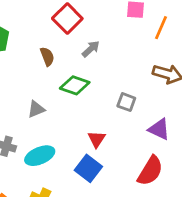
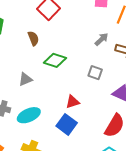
gray arrow: (91, 49) -> (102, 39), moved
red triangle: (97, 139) -> (73, 102), turned 40

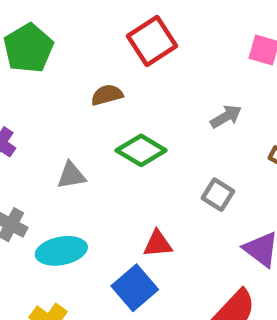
brown semicircle: (33, 38) -> (107, 95), turned -96
gray arrow: (102, 39) -> (226, 116), moved

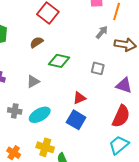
gray arrow: (226, 116) -> (102, 32), moved

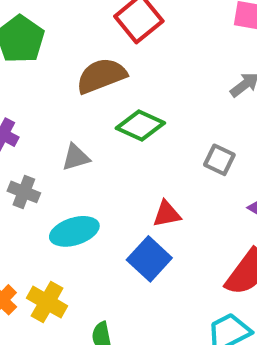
brown semicircle: (37, 42) -> (101, 76), size x1.6
gray cross: (15, 111) -> (24, 192), moved
yellow cross: (45, 147) -> (47, 302), moved

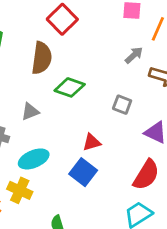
brown semicircle: (101, 76) -> (42, 58), turned 124
yellow cross: (47, 302) -> (20, 190), moved

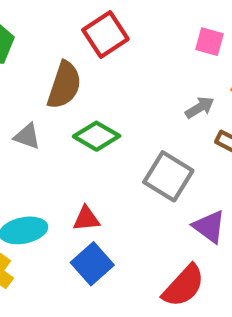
gray square: (122, 105) -> (168, 176), size x1.6
gray triangle: (30, 112) -> (27, 136), moved, turned 30
red triangle: (92, 142) -> (86, 219), moved

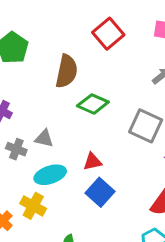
red square: (105, 35) -> (108, 34), moved
gray triangle: (27, 136) -> (44, 138), moved

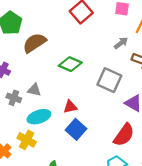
brown semicircle: (67, 71) -> (34, 43), moved, turned -135

